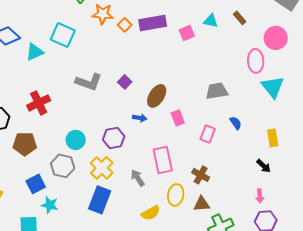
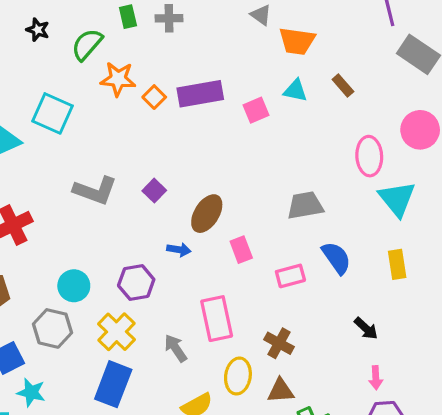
pink circle: (276, 38) -> (420, 130), moved
blue semicircle: (236, 123) -> (336, 258), size x1.5
pink rectangle: (208, 134) -> (290, 276), turned 54
yellow rectangle: (273, 138) -> (397, 264), moved
black arrow: (264, 166) -> (366, 328), moved

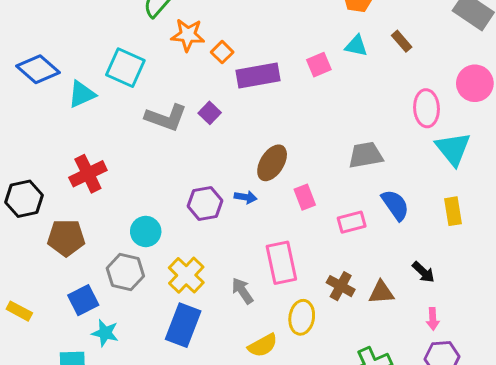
purple rectangle: (200, 94) -> (258, 75), moved
gray L-shape: (95, 191) -> (166, 118), moved
purple square: (154, 191) -> (210, 113), moved
purple hexagon: (136, 282) -> (205, 203), moved
brown triangle: (281, 391) -> (381, 292), moved

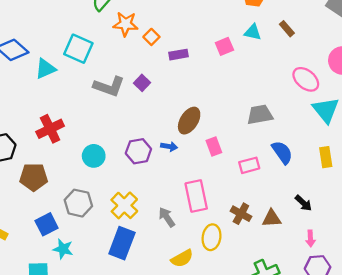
purple rectangle: (258, 75) -> (179, 55), size x0.6
pink ellipse: (427, 108) -> (306, 79), turned -48
cyan circle: (146, 231) -> (94, 156), moved

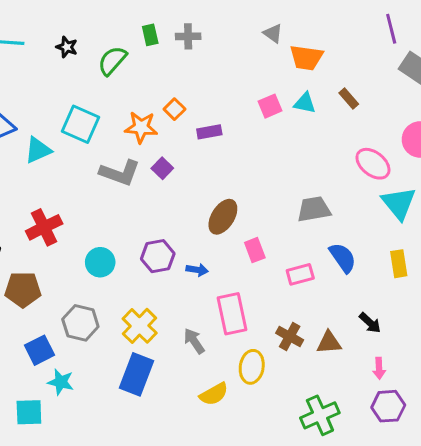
orange star: (125, 24) -> (141, 127), moved
pink square: (224, 46) -> (270, 106), moved
blue arrow: (169, 146) -> (197, 270), moved

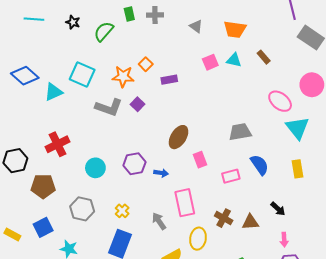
gray triangle: (273, 33) -> (196, 26), moved
yellow cross: (140, 326) -> (122, 211), size x0.6
blue square: (40, 350) -> (43, 227), moved

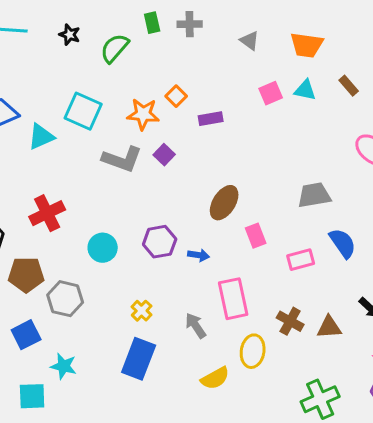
gray hexagon: (82, 209) -> (65, 299), moved

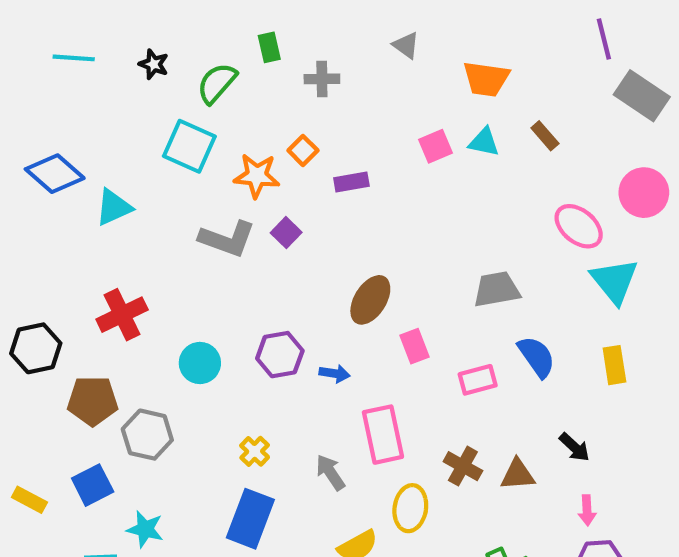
gray cross: (190, 24) -> (322, 79), moved
gray triangle: (250, 41) -> (406, 45), moved
cyan square: (83, 111) -> (189, 146), moved

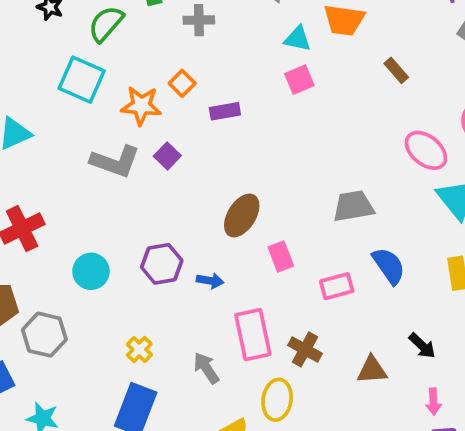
cyan triangle: (484, 142) -> (298, 39), moved
brown cross: (463, 466) -> (305, 349), moved

